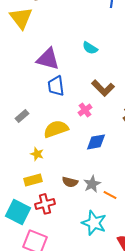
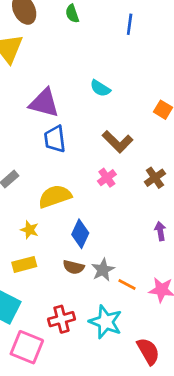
pink cross: (85, 110) -> (107, 178), moved
blue diamond: (96, 142) -> (80, 234), moved, turned -55
red cross: (45, 204) -> (62, 319), moved

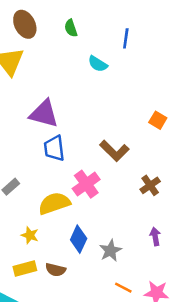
cyan semicircle: (100, 88) -> (98, 64), moved
pink cross: (107, 178) -> (86, 184), moved, size x1.5
brown semicircle: (74, 267) -> (56, 270), moved
gray star: (103, 270) -> (110, 251), moved

